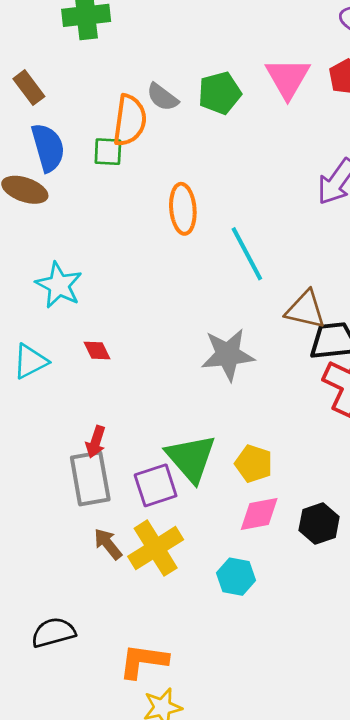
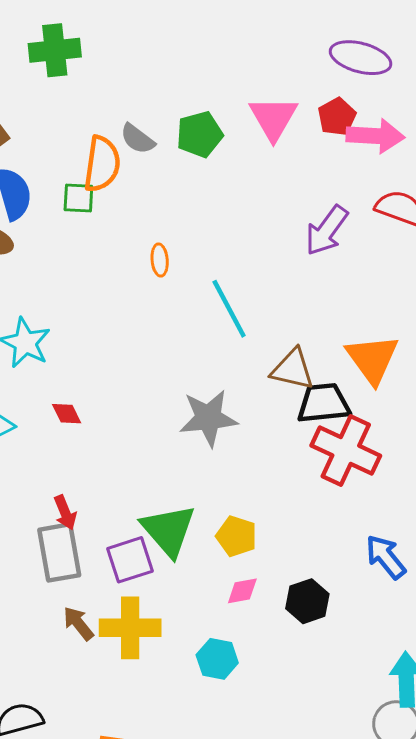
orange ellipse: (183, 209) -> (160, 260), size x0.6
red arrow: (96, 442) -> (65, 513), turned -40
pink diamond: (259, 514) -> (242, 591), size x0.7
yellow cross: (156, 548) -> (130, 628), turned 32

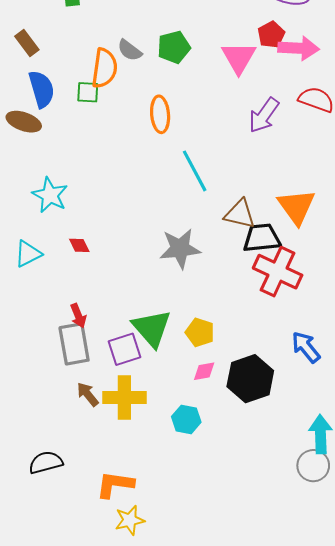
pink triangle: (273, 118) -> (239, 58), moved
orange ellipse: (160, 260) -> (160, 114), moved, size x1.6
black hexagon: (307, 601) -> (250, 379), size x1.5

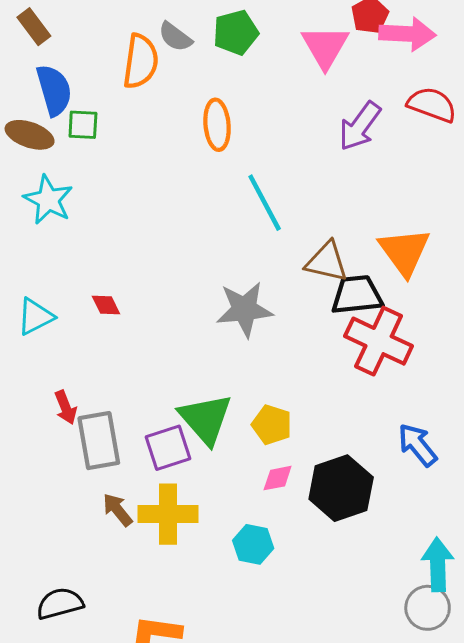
green square: (88, 92) -> (83, 125), moved
cyan star: (50, 195) -> (48, 200), moved
red arrow: (78, 316) -> (66, 407), moved

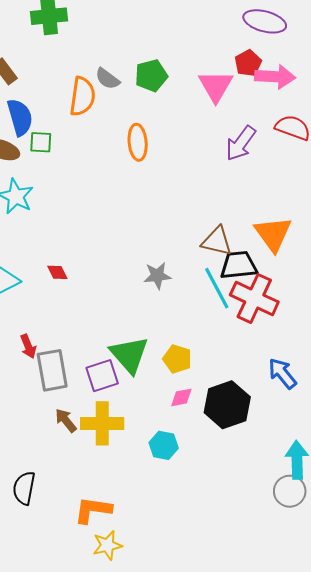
cyan line: (265, 203) -> (217, 288), moved
gray star: (244, 309) -> (157, 276), size x0.7
black semicircle: (60, 603) -> (24, 488), turned -64

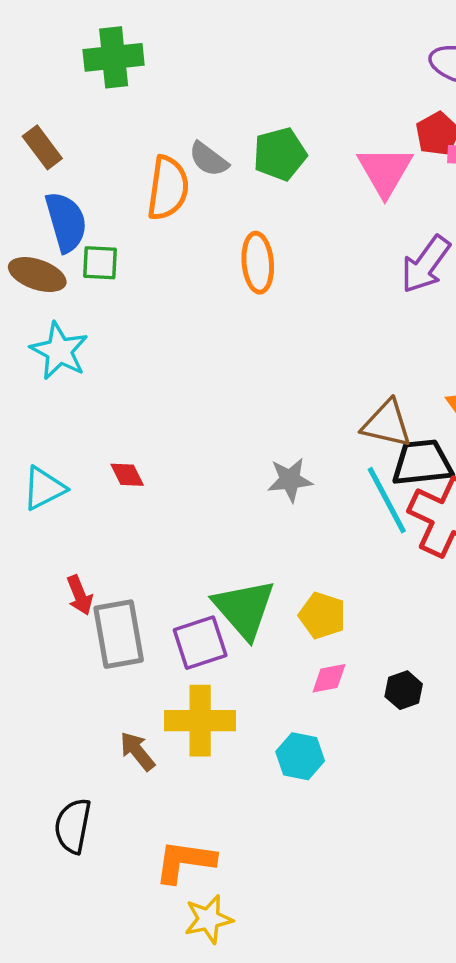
black hexagon: (227, 405) -> (404, 690), size x0.5
brown arrow: (66, 420) -> (137, 751), moved

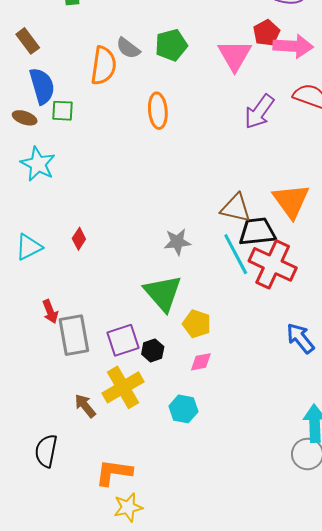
brown ellipse: (37, 275) -> (25, 118), size x0.7
red diamond: (127, 475) -> (79, 239), turned 60
green triangle: (244, 609) -> (163, 293), moved
black hexagon: (404, 690) -> (153, 350), moved
yellow cross: (200, 721) -> (123, 387), turned -30

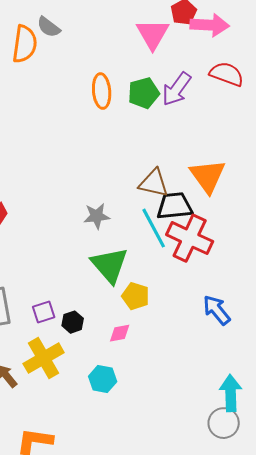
green pentagon: (171, 45) -> (144, 93), moved
orange ellipse: (158, 111) -> (102, 91), moved
green triangle: (163, 293) -> (110, 265), moved
yellow pentagon: (197, 324) -> (136, 296), moved
purple square: (123, 340) -> (44, 312), size x0.7

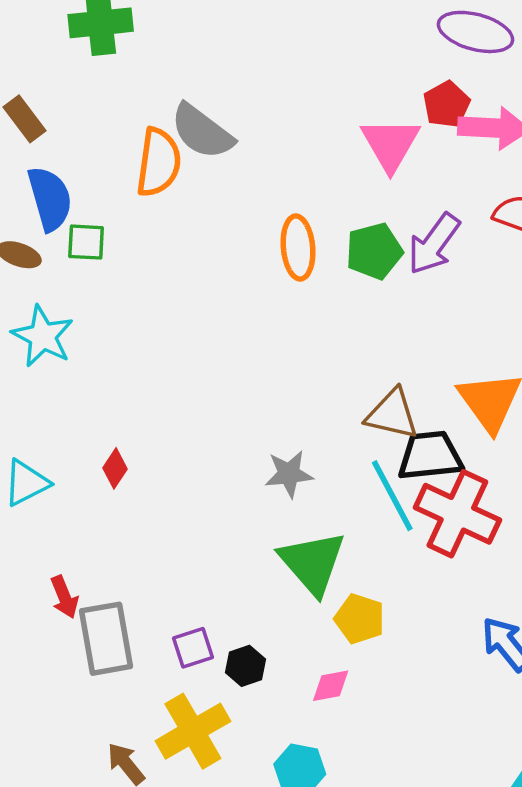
gray semicircle: (49, 27) -> (202, 132), size x1.5

